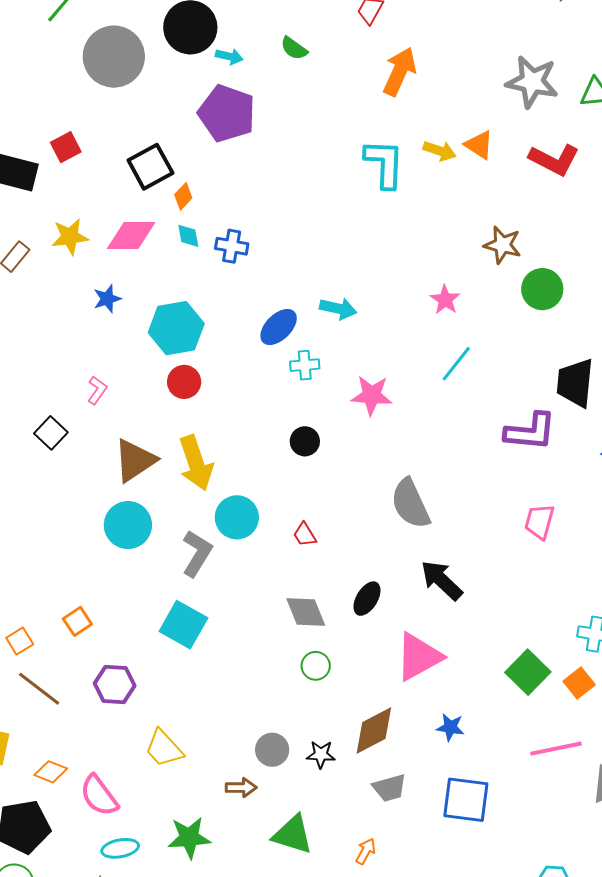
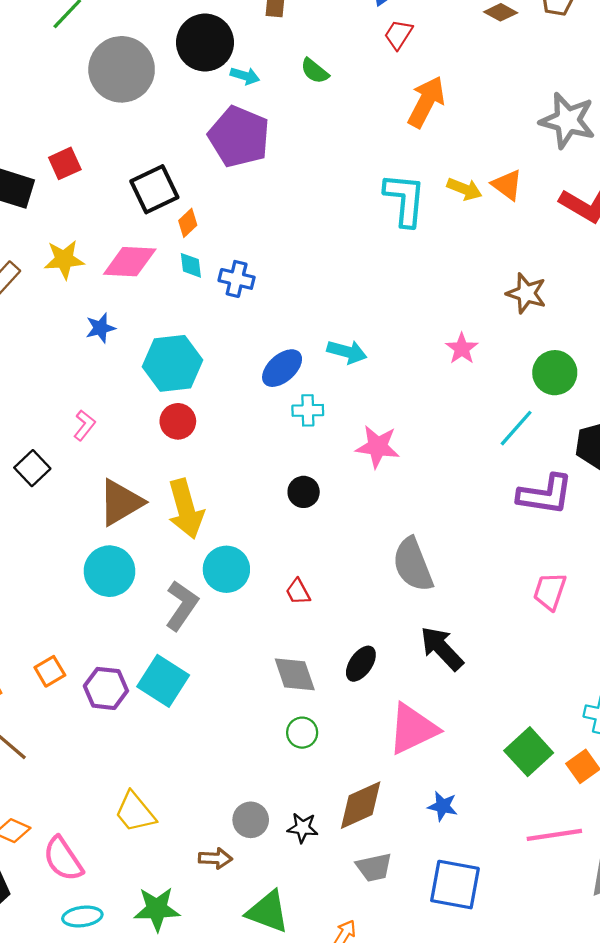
green circle: (542, 289) -> (555, 373), moved
cyan line: (456, 364) -> (516, 428), moved
purple hexagon: (115, 684) -> (106, 688), moved

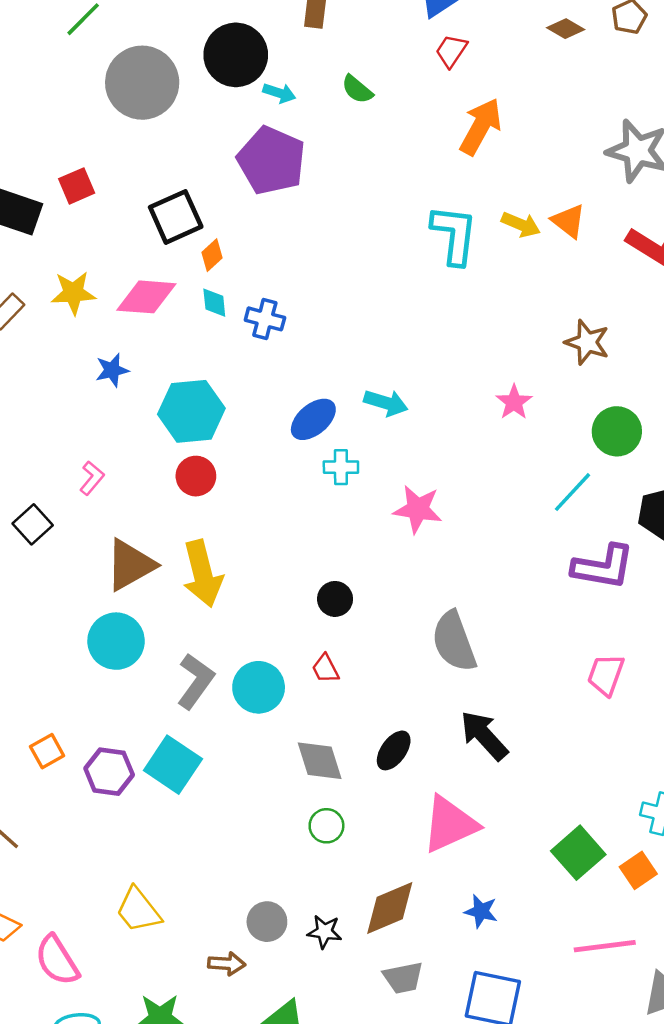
black circle: (304, 492) -> (335, 599), moved
cyan circle: (226, 569) -> (259, 687), moved

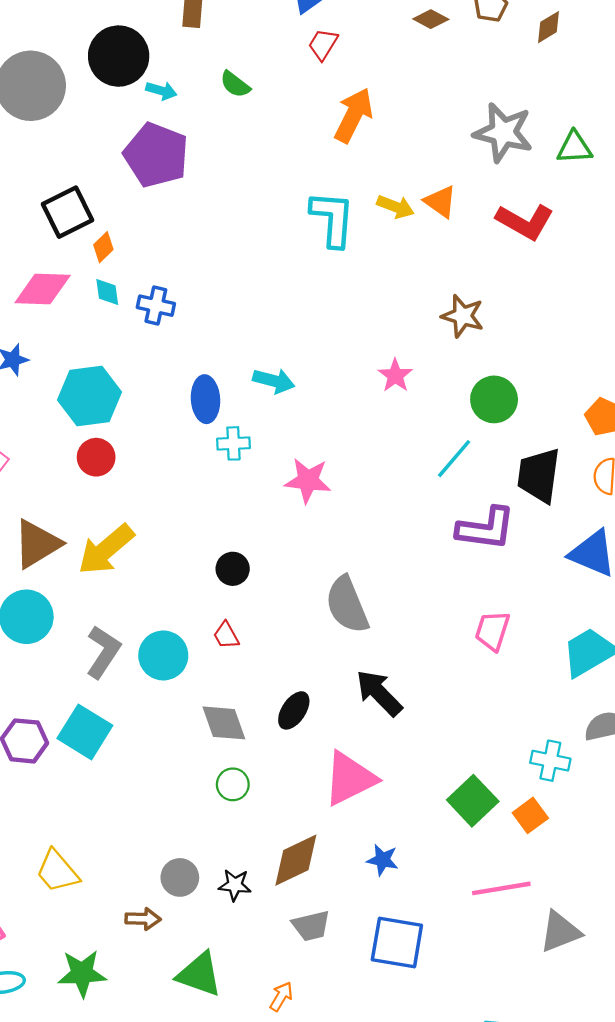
blue ellipse: (313, 419) -> (205, 399), turned -51
yellow arrow: (203, 574) -> (106, 550), turned 66

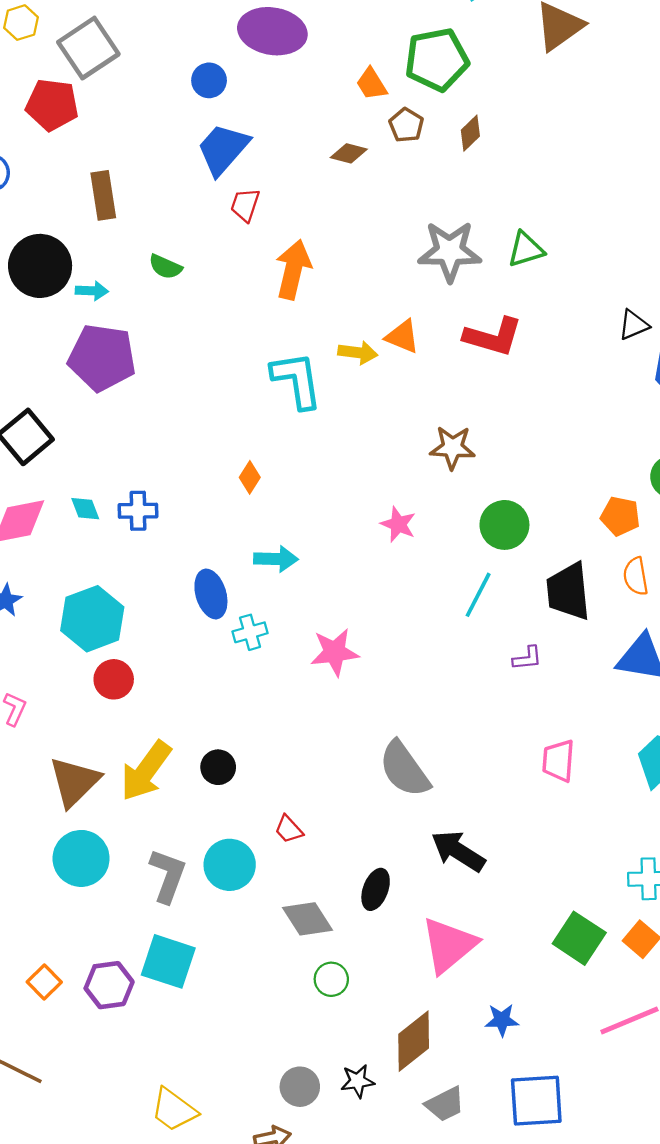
orange diamond: (103, 247) -> (250, 477), moved
purple L-shape: (486, 529) -> (527, 658), size x0.5
black circle: (233, 569) -> (218, 767), moved

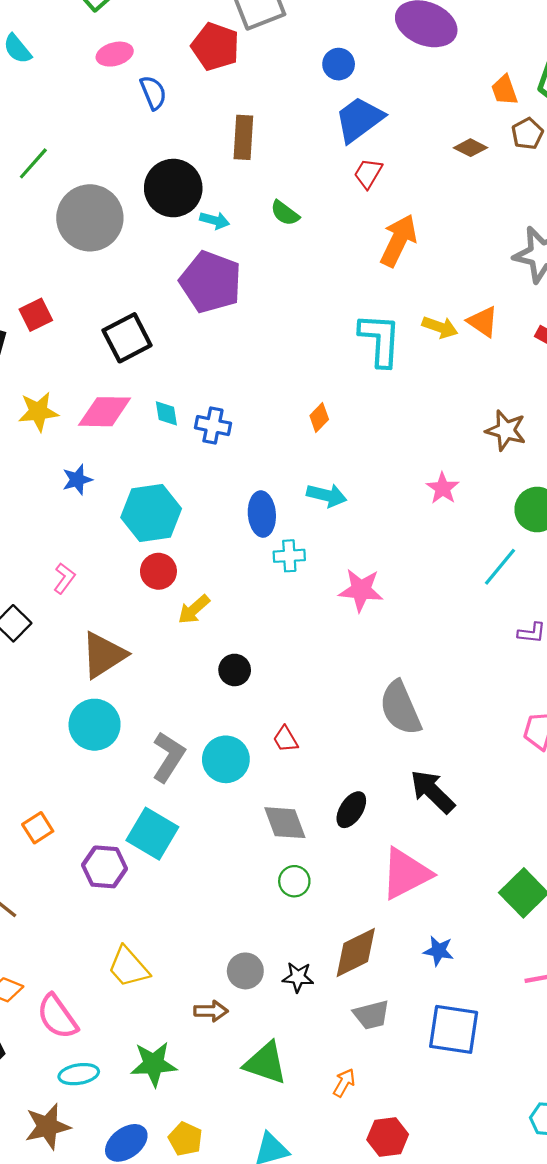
blue circle: (209, 80) -> (339, 64), moved
yellow arrow: (146, 771) -> (194, 609), moved, size x0.6
purple hexagon: (109, 985) -> (104, 867), moved

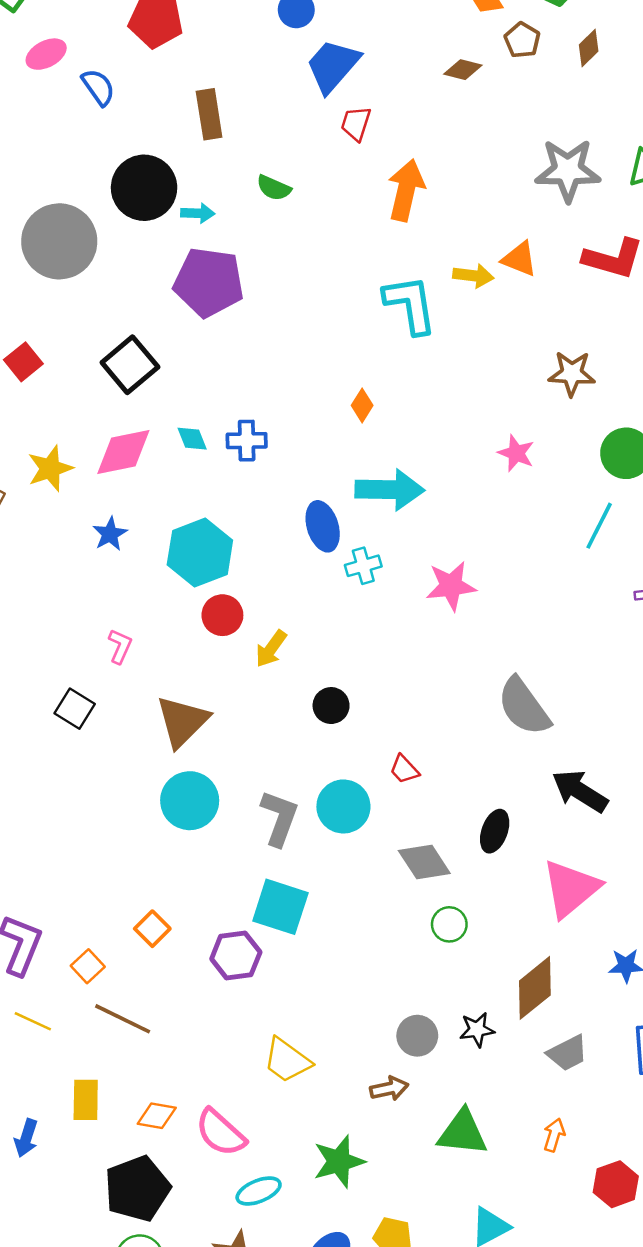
cyan arrow: (327, 495) -> (390, 490), size x1.5

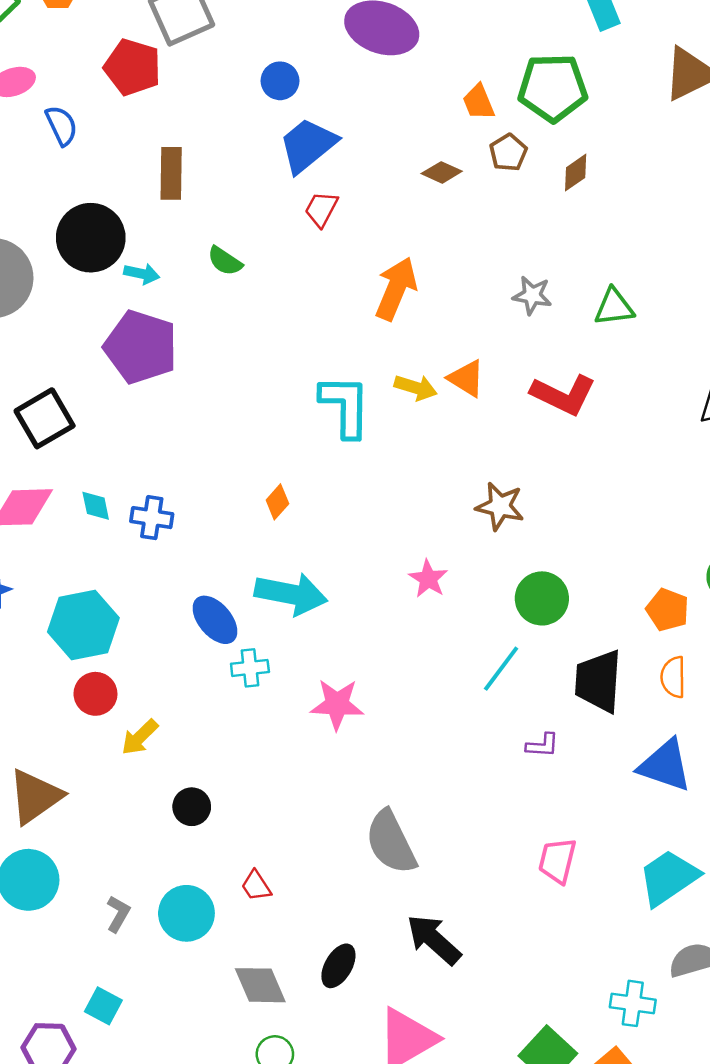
gray star: (568, 170) -> (532, 295), size x0.6
orange arrow: (406, 190) -> (396, 289), moved
blue ellipse: (323, 526) -> (215, 620), turned -33
gray L-shape: (279, 818) -> (118, 914), size x0.6
cyan square: (280, 907) -> (103, 1006), size x0.6

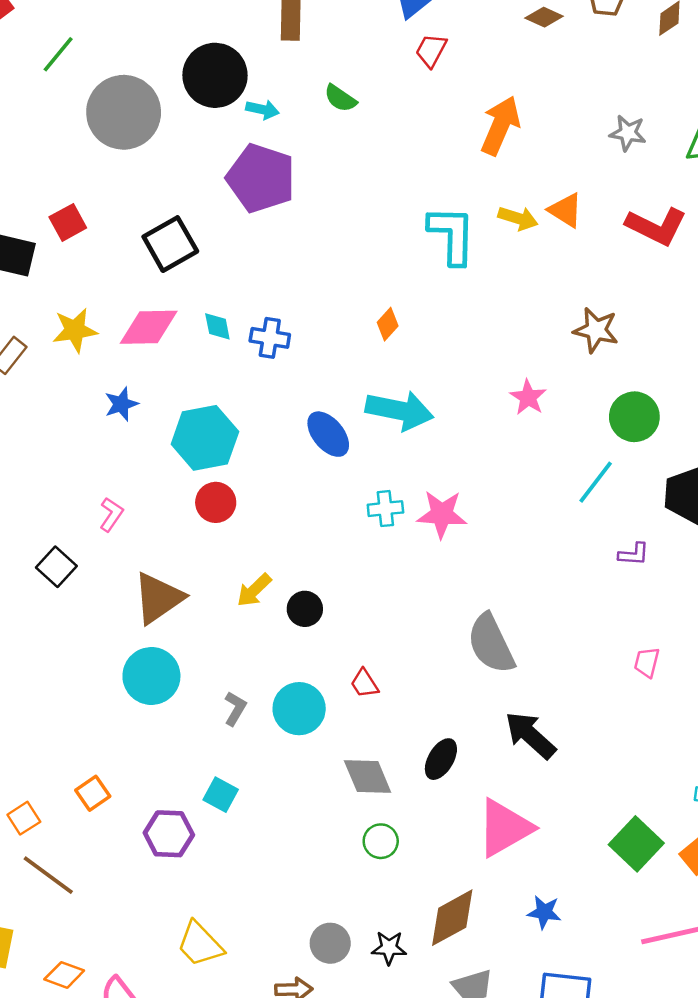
cyan cross: (250, 668) -> (385, 509), moved
yellow arrow: (140, 737) -> (254, 590), moved
pink trapezoid: (557, 861) -> (647, 662), size x0.7

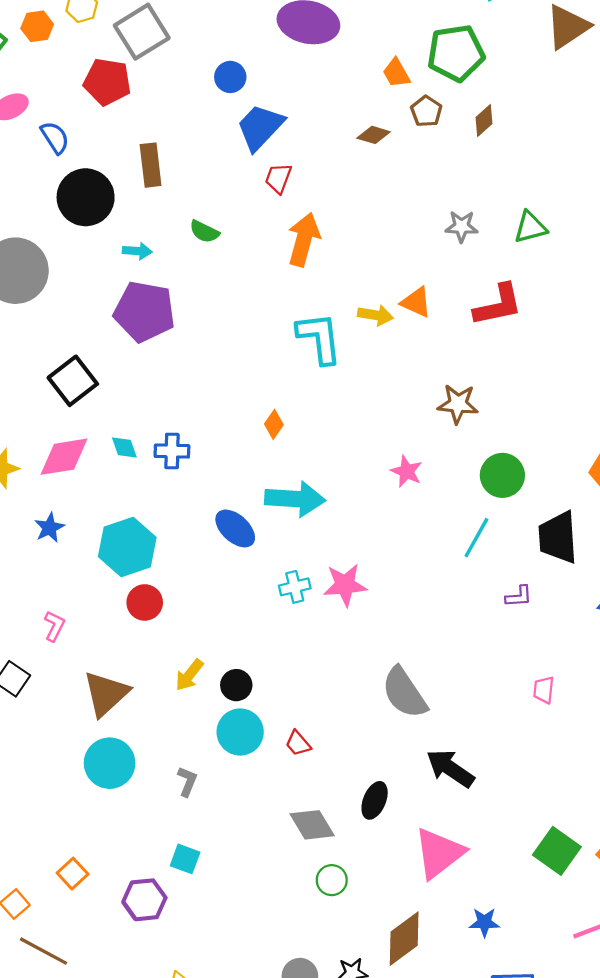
black circle: (215, 75) -> (86, 197), moved
orange arrow: (500, 126) -> (304, 239), moved
red L-shape: (656, 226) -> (498, 305), turned -30
cyan circle: (299, 709) -> (240, 732), moved

